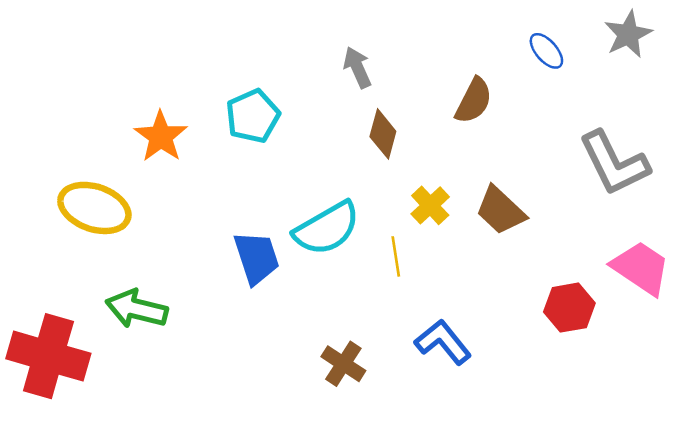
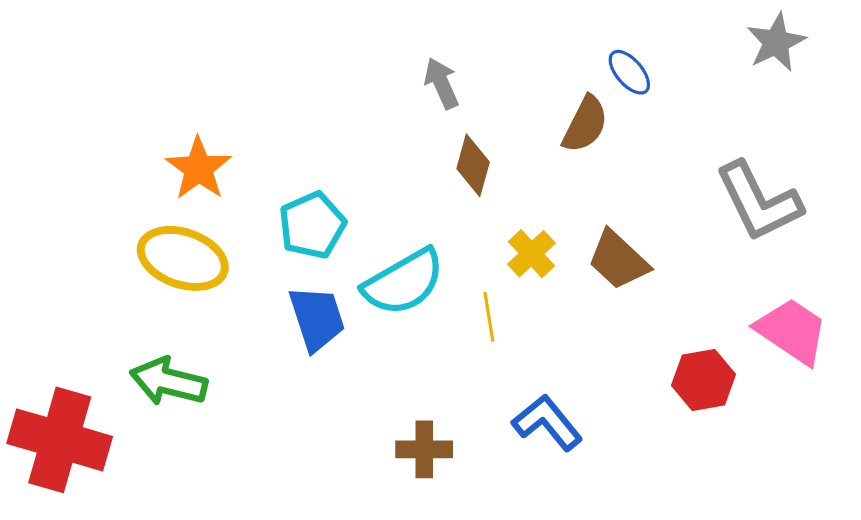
blue ellipse: (546, 51) -> (629, 72), moved
cyan pentagon: (253, 116) -> (312, 225), moved
yellow ellipse: (94, 208) -> (183, 258), moved
brown cross: (343, 364) -> (424, 449), turned -33

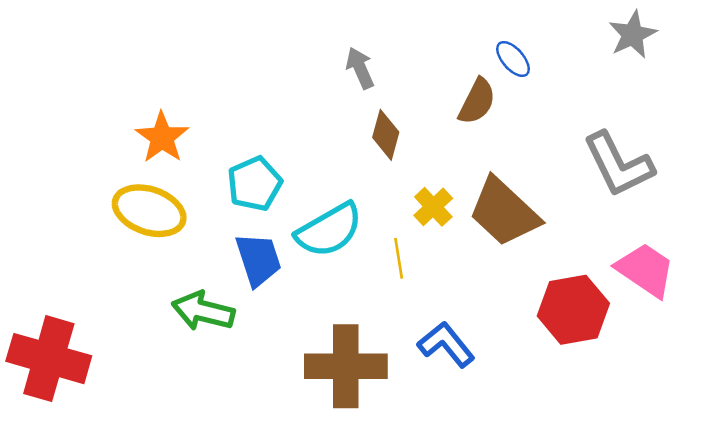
brown trapezoid: (618, 260) -> (504, 212), size x1.4
red hexagon: (703, 380) -> (573, 310), size x1.4
green arrow: (169, 382) -> (203, 311), moved
brown cross: (424, 449) -> (346, 366), size x1.8

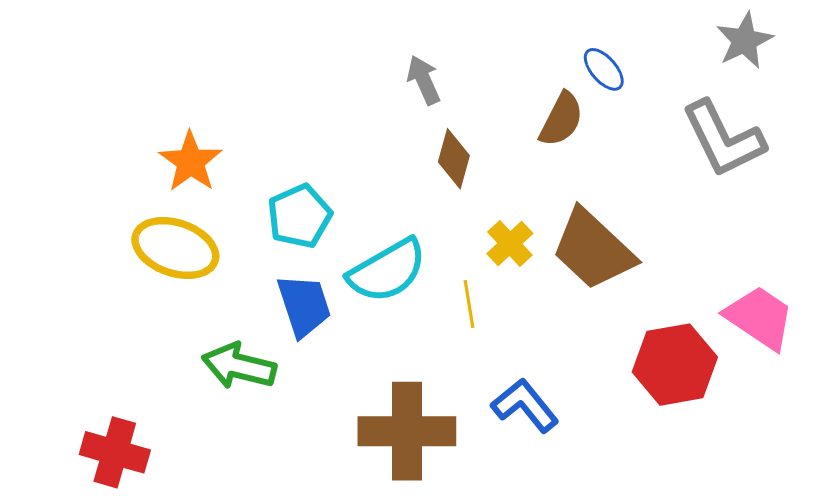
gray L-shape: (618, 164) -> (723, 139), moved
red cross: (49, 359) -> (115, 452), moved, size x0.7

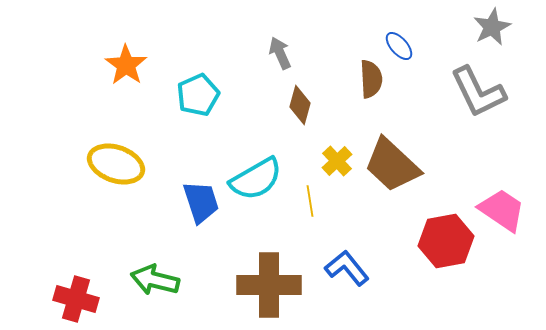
brown semicircle: (561, 119) -> (371, 79), turned -30
orange star: (191, 162) -> (126, 65), moved
cyan pentagon: (299, 216) -> (198, 95), moved
green arrow: (239, 366) -> (155, 280), moved

